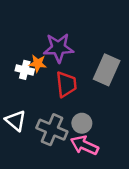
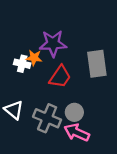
gray rectangle: (107, 70) -> (97, 64), turned -32
red trapezoid: (66, 84) -> (60, 77), turned 40

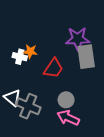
purple star: (53, 44) -> (78, 39), moved
gray cross: (47, 118) -> (28, 106), moved

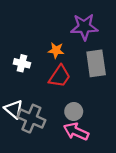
purple star: (78, 39) -> (84, 27), moved
orange star: (30, 51) -> (56, 50), moved

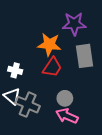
orange star: (56, 50) -> (49, 45), size x1.6
white cross: (22, 63) -> (15, 70), moved

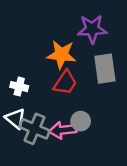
pink arrow: (67, 116) -> (63, 130), moved, turned -30

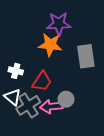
purple star: (92, 29) -> (59, 24), moved
red trapezoid: (65, 83) -> (42, 81), moved
gray cross: (35, 129) -> (28, 105), turned 35

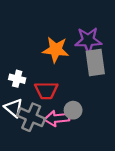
purple star: (59, 24) -> (88, 40), moved
red trapezoid: (42, 81) -> (46, 90), turned 55
gray cross: (28, 105) -> (31, 117), turned -35

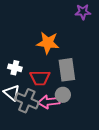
purple star: (88, 40) -> (83, 12), moved, size x0.7
gray rectangle: (95, 62) -> (67, 70), moved

